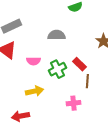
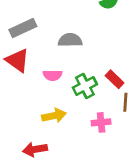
gray semicircle: (56, 35) -> (70, 40), moved
pink cross: (73, 103) -> (101, 122), moved

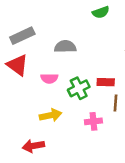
red rectangle: (115, 79) -> (106, 82), turned -42

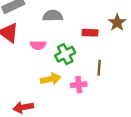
red rectangle: (106, 82) -> (90, 33), moved
yellow arrow: (51, 115) -> (50, 79), moved

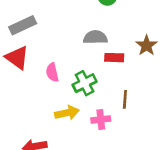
gray semicircle: (53, 16) -> (95, 37), moved
pink semicircle: (38, 45) -> (52, 72), turned 77

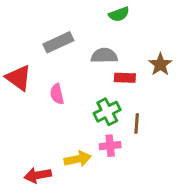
gray rectangle: (23, 25) -> (58, 42), moved
green cross: (85, 83) -> (107, 112), moved
yellow arrow: (67, 113) -> (78, 159), moved

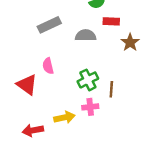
red triangle: (19, 78) -> (27, 85), moved
red rectangle: (125, 78) -> (111, 21), moved

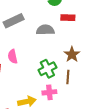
brown star: (130, 42) -> (72, 54), moved

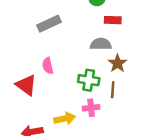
gray semicircle: (45, 30) -> (101, 44), moved
green cross: (47, 69) -> (89, 80), turned 36

